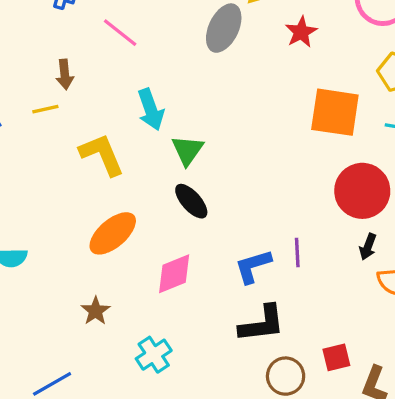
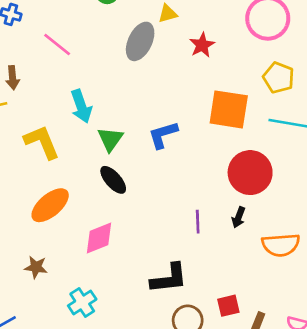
black arrow: (368, 247) -> (238, 217), moved
blue L-shape: (253, 266) -> (163, 135), moved
brown star: (96, 311) -> (36, 267), turned -30

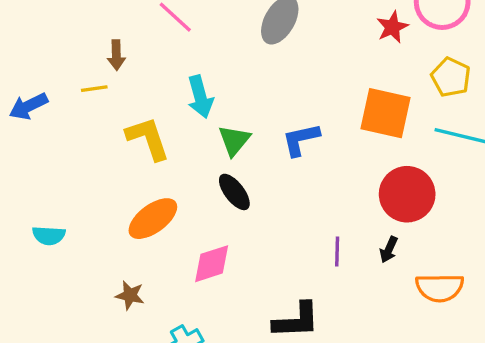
red star: (202, 45) -> (392, 27), moved

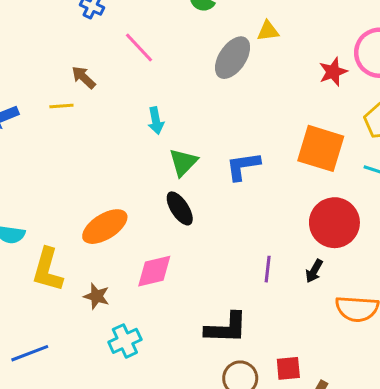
brown arrow: (116, 55) -> (84, 77), turned 130
cyan arrow: (200, 97) -> (156, 121), size x0.7
yellow L-shape: (148, 138) -> (47, 270), moved, turned -150
brown star: (130, 295) -> (97, 296), moved

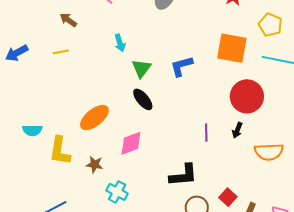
yellow line: (61, 106) -> (61, 52), moved
cyan cross: (125, 341) -> (117, 192), turned -30
red square: (288, 368) -> (228, 197), turned -36

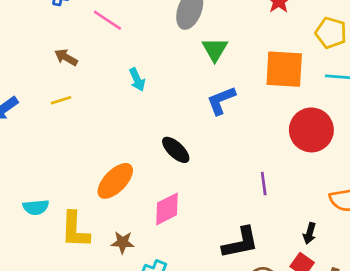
green triangle: (141, 68) -> (215, 49), moved
black arrow: (237, 130) -> (310, 233), moved

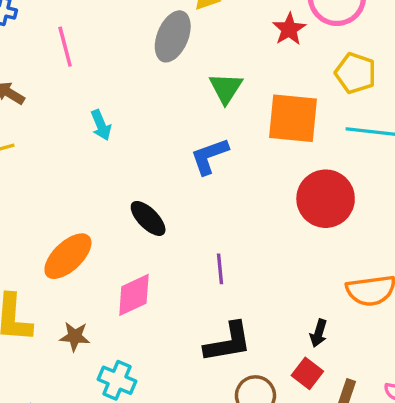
pink line: (107, 20) -> (65, 47), turned 40
green triangle: (215, 49) -> (226, 88), moved
purple line: (264, 184) -> (220, 269), moved

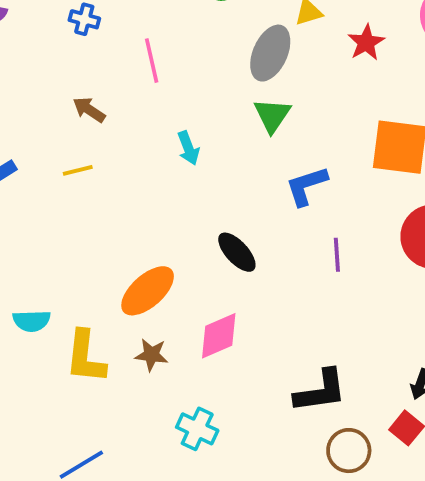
red star: (289, 29) -> (366, 43), moved
green triangle: (226, 88) -> (272, 115), moved
purple line: (220, 269) -> (337, 255), moved
brown star: (75, 337) -> (151, 355), moved

